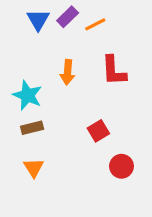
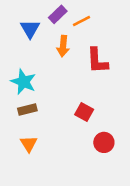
blue triangle: (38, 20) -> (30, 29), moved
orange arrow: (68, 72) -> (63, 46), moved
red square: (98, 131) -> (84, 112), turned -30

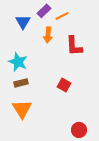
red circle: (104, 142) -> (79, 130), moved
orange triangle: (29, 144) -> (22, 109), size x1.5

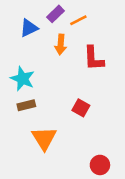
blue triangle: (23, 22) -> (29, 28), turned 35
orange triangle: (22, 109) -> (44, 138), moved

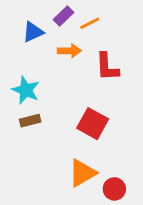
orange arrow: (61, 44) -> (69, 51), turned -96
red square: (81, 108) -> (93, 124), size x1.5
orange triangle: (44, 138) -> (82, 173), moved, turned 32

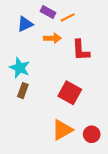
purple rectangle: (64, 16) -> (48, 12), turned 72
brown rectangle: (30, 121) -> (23, 91), turned -56
red circle: (114, 189) -> (92, 134), moved

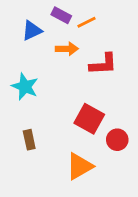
red L-shape: (81, 50) -> (103, 64), turned -90
brown rectangle: (23, 91) -> (29, 140), moved, turned -32
red circle: (92, 134) -> (117, 140), moved

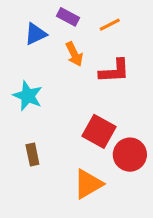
orange line: (86, 22) -> (110, 25), moved
orange arrow: (67, 49) -> (74, 54), turned 65
red circle: (117, 140) -> (130, 155), size x1.4

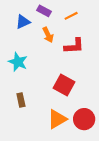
red circle: (130, 155) -> (84, 119), moved

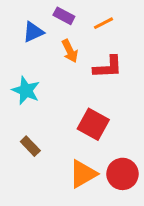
brown rectangle: (21, 100) -> (30, 146), turned -32

